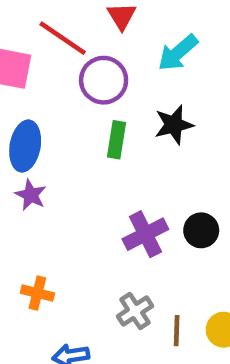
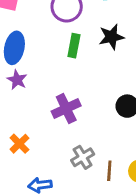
purple cross: (145, 234) -> (66, 108), moved
orange cross: (37, 293) -> (19, 144), turned 30

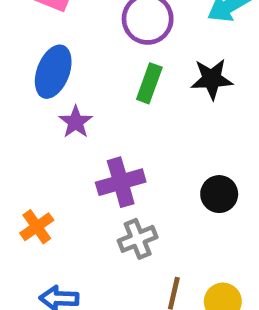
purple star: (17, 80) -> (76, 122), moved
gray cross: (83, 157) -> (138, 239), moved

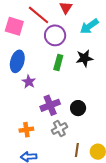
black circle: (219, 194) -> (78, 108), moved
orange cross: (37, 227) -> (26, 130), moved, turned 32

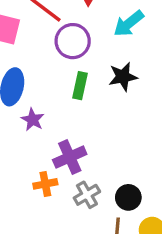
black circle: (78, 108) -> (128, 197), moved
orange cross: (26, 130) -> (45, 184), moved

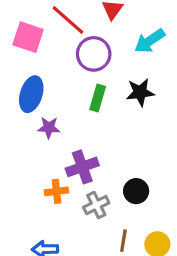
purple star: (33, 120) -> (49, 128), turned -30
black circle: (128, 197) -> (136, 191), moved

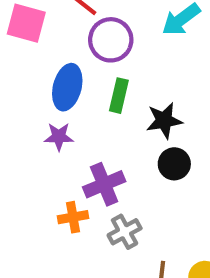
black star: (140, 92) -> (164, 120), moved
blue ellipse: (31, 94) -> (67, 87), moved
black circle: (136, 191) -> (174, 164), moved

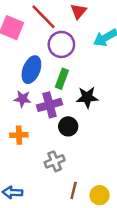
black circle: (174, 164) -> (68, 126), moved
purple cross: (104, 184) -> (50, 105), moved
orange cross: (73, 217) -> (19, 135), moved

